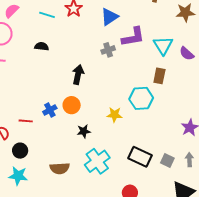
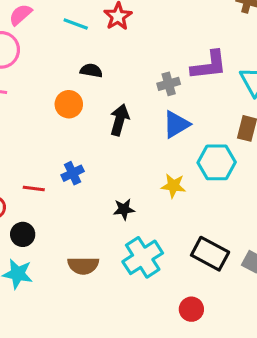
blue triangle: (109, 17) -> (176, 124), moved
black semicircle: (42, 46) -> (91, 71), moved
orange circle: (72, 105) -> (69, 104), moved

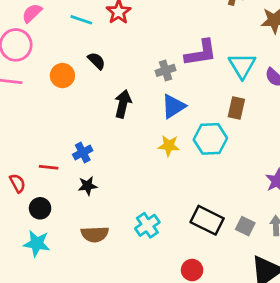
black semicircle: (91, 71) -> (96, 61), turned 36
orange circle: (69, 104) -> (62, 76), moved
yellow star: (173, 186) -> (169, 146), moved
black star: (124, 209) -> (88, 186), moved
cyan cross: (143, 257) -> (147, 225), size x0.7

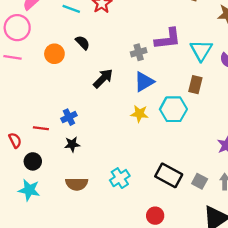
black arrow: (123, 104) -> (103, 78), turned 30

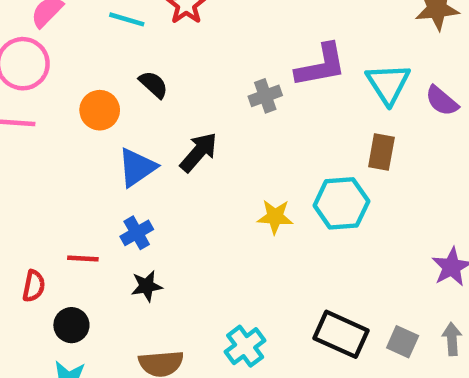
blue triangle: (144, 82) -> (137, 167), moved
red semicircle: (15, 140) -> (34, 286), turned 42

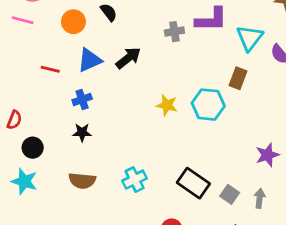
red line: (83, 259) -> (50, 69), moved

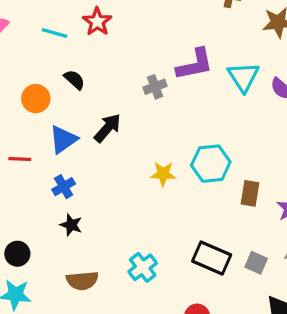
brown rectangle: (238, 78) -> (250, 193), moved
black star: (82, 133) -> (71, 225), turned 30

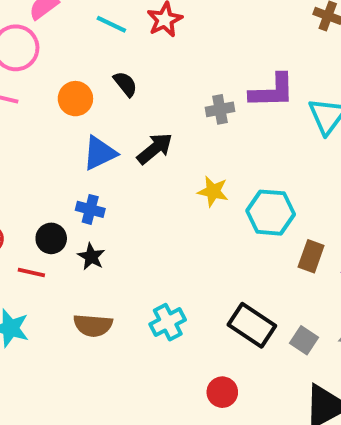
red line: (20, 159) -> (31, 273), moved
yellow star: (163, 174) -> (213, 191), moved
blue cross: (64, 187) -> (90, 209), turned 35
black circle: (17, 254) -> (51, 238), moved

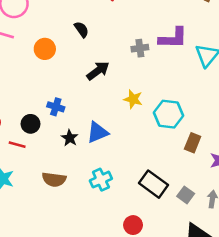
orange circle: (75, 99) -> (45, 49), moved
blue triangle: (100, 153) -> (97, 132), moved
black star: (91, 257) -> (70, 138), moved

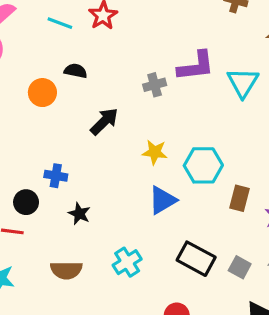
black semicircle: (81, 29) -> (76, 71), turned -35
orange circle: (45, 49) -> (42, 93), moved
blue triangle: (97, 132) -> (162, 200), moved

